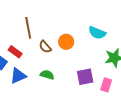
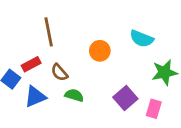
brown semicircle: (45, 47) -> (59, 72), moved
red rectangle: (15, 52) -> (31, 64), turned -64
purple square: (85, 77) -> (125, 98), turned -30

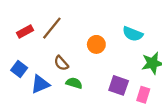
brown line: (49, 32) -> (52, 28), turned 50
red rectangle: (31, 64) -> (25, 32), moved
purple square: (125, 98) -> (119, 85), turned -30

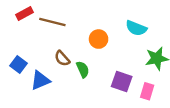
brown line: (52, 28) -> (52, 22), turned 65
red rectangle: (25, 32) -> (24, 14), moved
green semicircle: (74, 83) -> (83, 69), moved, turned 49

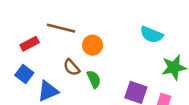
red rectangle: (24, 14) -> (30, 44), moved
orange circle: (99, 39) -> (93, 45), moved

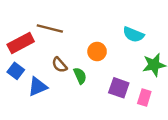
red rectangle: (30, 44) -> (21, 43), size x1.5
orange circle: (93, 45) -> (97, 51), moved

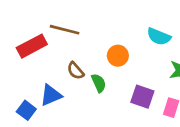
blue square: (16, 71) -> (26, 110), moved

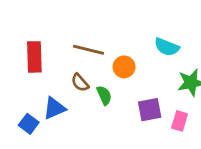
brown line: (65, 30) -> (88, 50), moved
red rectangle: (32, 46) -> (34, 57), turned -64
purple square: (142, 97) -> (150, 110), turned -30

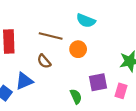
cyan semicircle: (167, 47) -> (86, 21), moved
green semicircle: (104, 95) -> (76, 96), moved

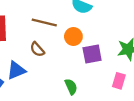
purple square: (98, 82) -> (92, 54), moved

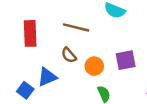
orange circle: (73, 37) -> (94, 66), moved

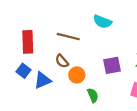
orange circle: (94, 66) -> (77, 75), moved
blue square: (25, 90) -> (23, 71), moved

